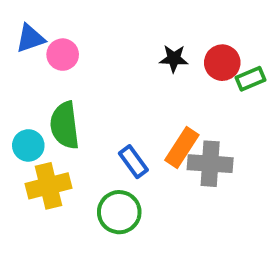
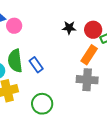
orange rectangle: (182, 147) -> (89, 55), moved
blue rectangle: (133, 162) -> (36, 65), moved

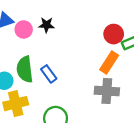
black star: (69, 28) -> (46, 25), moved

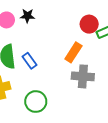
orange rectangle: (109, 63) -> (73, 52), moved

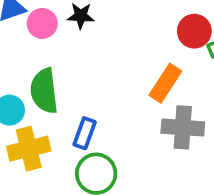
blue rectangle: (29, 61) -> (85, 133), moved, turned 56

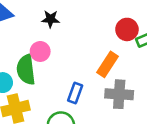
pink circle: (42, 23) -> (40, 51), moved
blue rectangle: (85, 133) -> (75, 93), moved

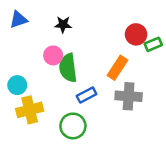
green semicircle: (26, 70) -> (68, 68), moved
blue rectangle: (75, 93) -> (87, 95), turned 42

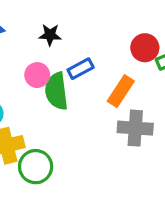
blue rectangle: (87, 95) -> (81, 69), moved
green circle: (73, 126) -> (36, 167), moved

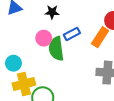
orange rectangle: (121, 91) -> (100, 37), moved

